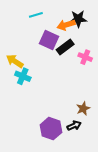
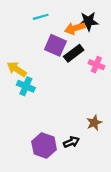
black arrow: (74, 126) -> (71, 142), moved
purple hexagon: (51, 129) -> (44, 145), moved

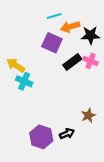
cyan line: (41, 17) -> (54, 16), moved
black star: (88, 21) -> (90, 35), moved
black rectangle: (74, 53) -> (72, 62), moved

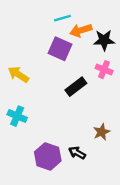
black rectangle: (72, 62) -> (76, 87), moved
cyan cross: (24, 81) -> (17, 116), moved
black arrow: (67, 134) -> (77, 153), turned -128

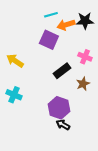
black star: (104, 40) -> (85, 21), moved
brown star: (102, 132) -> (83, 84), moved
purple hexagon: (48, 156) -> (59, 108), moved

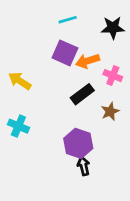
orange arrow: (66, 25) -> (88, 61), moved
black arrow: (63, 125) -> (84, 166), turned 48

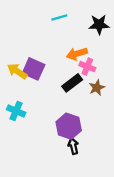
purple square: (65, 53) -> (34, 69), moved
pink cross: (113, 76) -> (87, 67), moved
brown star: (110, 111) -> (97, 88), moved

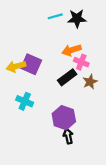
black star: (99, 24) -> (77, 19), moved
yellow arrow: (17, 71) -> (16, 66), turned -48
cyan cross: (16, 111) -> (25, 101), moved

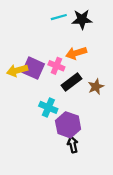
pink cross: (81, 62) -> (56, 66), moved
cyan cross: (25, 101) -> (48, 107), moved

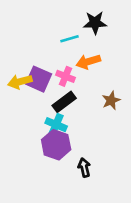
cyan line: (59, 17) -> (69, 39), moved
black rectangle: (72, 82) -> (64, 102), moved
purple hexagon: (68, 125) -> (56, 145), moved

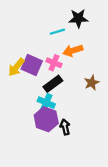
yellow arrow: (20, 82) -> (16, 67), turned -36
black arrow: (84, 168) -> (65, 127), moved

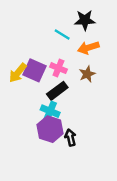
cyan line: (57, 32) -> (62, 35), turned 48
orange arrow: (73, 51) -> (88, 48), moved
brown star: (92, 83) -> (87, 74), moved

